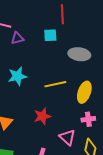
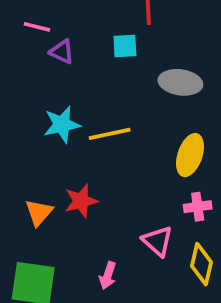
purple triangle: (17, 38) -> (62, 52), turned 40
yellow line: (55, 84) -> (110, 134), moved
red star: (42, 116) -> (81, 201), moved

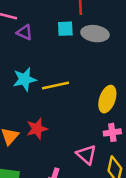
gray ellipse: (180, 82) -> (95, 34), moved

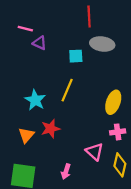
cyan square: (65, 29) -> (76, 56), moved
cyan star: (25, 79) -> (35, 100), moved, turned -30
yellow line: (55, 85) -> (67, 90), turned -55

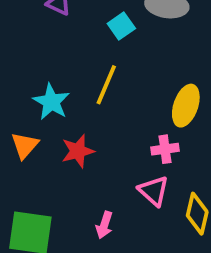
cyan square: (76, 56) -> (121, 26), turned -32
pink cross: (118, 132) -> (165, 149), moved
orange triangle: (26, 135) -> (25, 145), moved

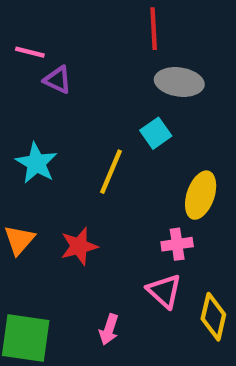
cyan square: (121, 26) -> (156, 133), moved
cyan star: (51, 102) -> (36, 163), moved

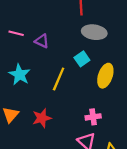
pink line: (30, 52) -> (16, 33), moved
purple triangle: (58, 80) -> (42, 41), moved
yellow ellipse: (201, 195) -> (105, 76), moved

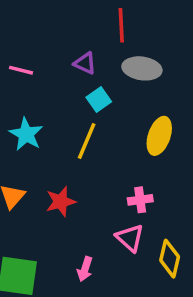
purple triangle: (42, 41) -> (85, 63), moved
cyan square: (82, 59) -> (99, 100), moved

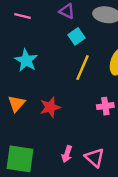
yellow line: (87, 141) -> (83, 68), moved
pink triangle: (130, 238) -> (95, 158), moved

